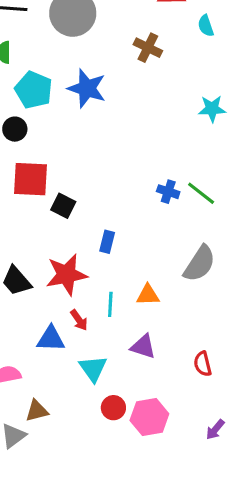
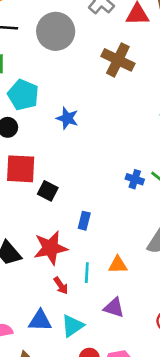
brown cross: (148, 48) -> (118, 60), size x1.4
blue star: (87, 88) -> (67, 118), moved, size x0.7
blue triangle: (51, 339) -> (40, 321), moved
cyan triangle: (93, 369) -> (72, 326), turned 30

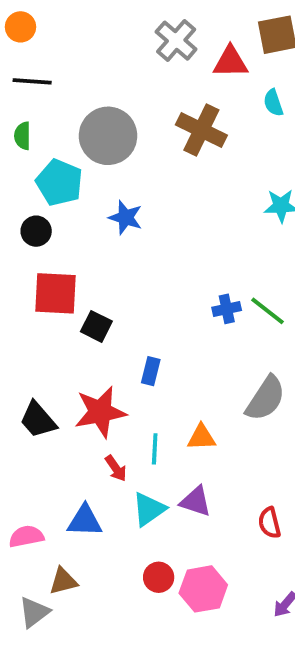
gray circle: (56, 31) -> (108, 136), moved
blue cross: (135, 179) -> (227, 309), turned -30
cyan triangle: (72, 326) -> (149, 509), moved

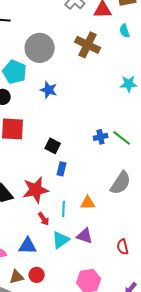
black square: (96, 326) -> (53, 146), moved
red circle: (159, 577) -> (37, 275), moved

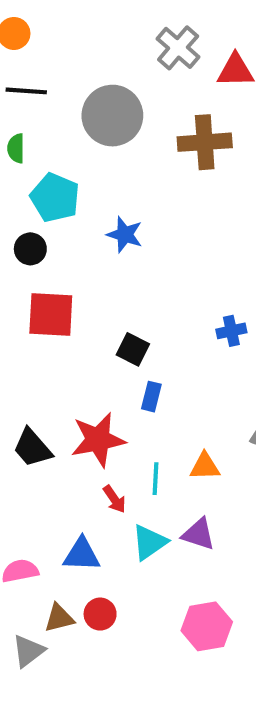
brown cross: (88, 45) -> (205, 142), turned -30
gray circle: (40, 48) -> (112, 116), moved

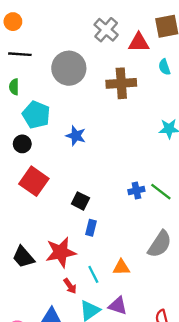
red square: (51, 315) -> (34, 181), turned 32
cyan line: (155, 479) -> (93, 274), turned -30

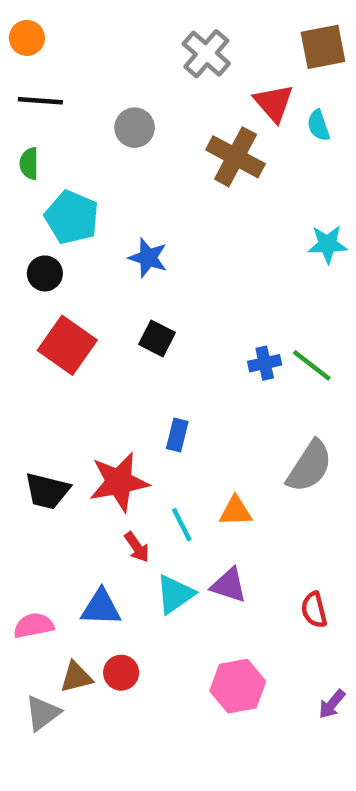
red triangle: (139, 43) -> (274, 103), moved, turned 50
gray circle: (69, 68) -> (135, 128), size x0.6
brown cross: (121, 83) -> (236, 157), turned 32
black square: (80, 201) -> (157, 338), moved
black trapezoid: (23, 257) -> (47, 491), turned -35

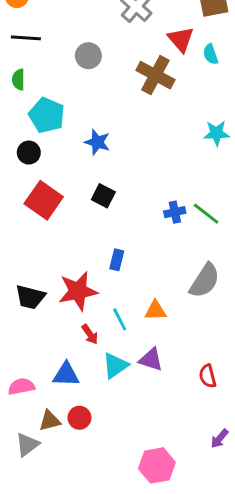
pink hexagon: (238, 686) -> (157, 465), moved

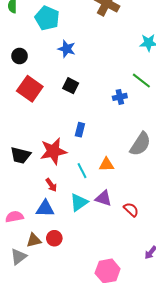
cyan pentagon: (47, 115) -> (47, 18), moved
green line: (206, 214) -> (141, 81), moved
red arrow: (90, 334) -> (51, 185), moved
red semicircle: (208, 376) -> (131, 210), moved, turned 147

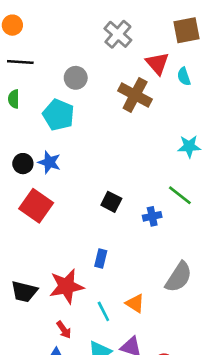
blue star: (67, 49) -> (49, 162), moved
black square: (71, 86) -> (111, 202), moved
orange triangle: (107, 165) -> (135, 303), turned 35

